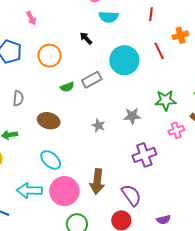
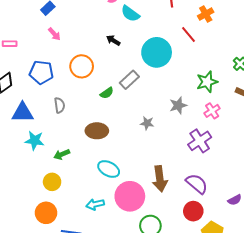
cyan semicircle: (109, 17) -> (130, 14), turned 48
gray semicircle: (18, 98) -> (59, 105), moved
pink cross: (176, 130) -> (212, 111), moved
cyan arrow: (29, 190) -> (95, 204), size x0.7

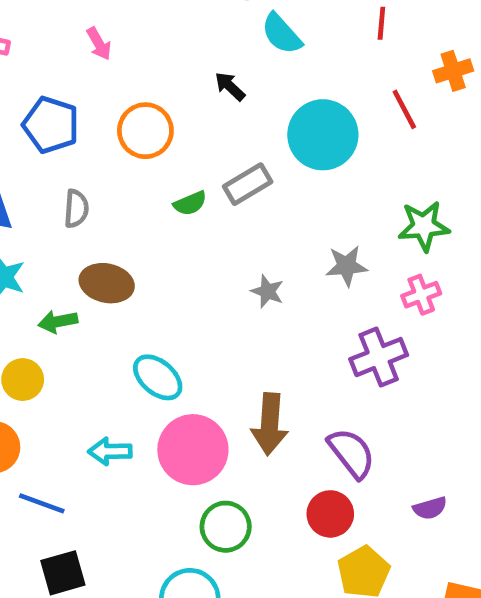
brown ellipse: (97, 131) -> (107, 283), moved

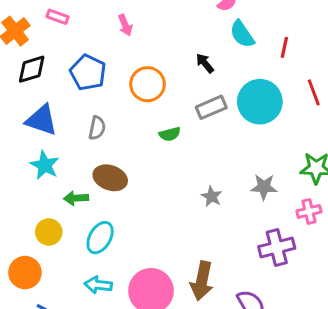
red line: (381, 23) -> (284, 47), moved
gray rectangle: (248, 184) -> (211, 107), moved
cyan ellipse: (158, 377) -> (100, 238), moved, turned 72

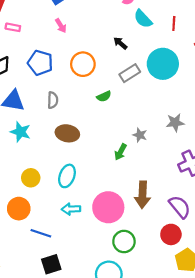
green arrow: (76, 198) -> (120, 152), moved, turned -49

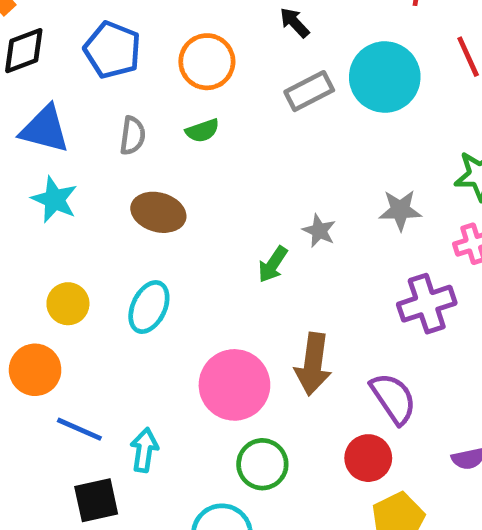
green semicircle: (104, 96) -> (202, 131), moved
cyan arrow: (71, 209) -> (144, 450), moved, turned 96

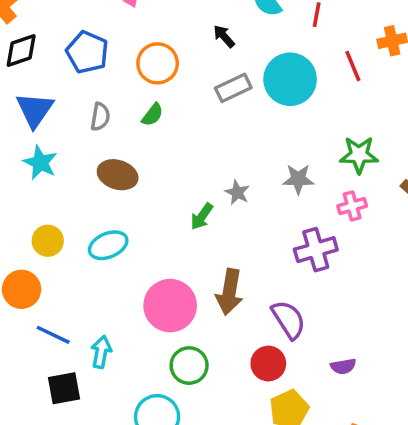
blue triangle: (45, 129) -> (35, 110), turned 48
green semicircle: (202, 131) -> (153, 115), turned -35
cyan ellipse: (149, 307) -> (108, 245), turned 39

